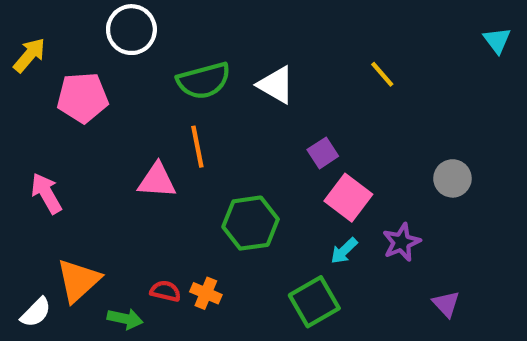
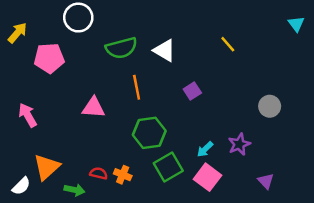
orange line: (197, 147) -> (137, 87), moved
pink square: (348, 198) -> (208, 177), moved
green square: (314, 302) -> (168, 167), moved

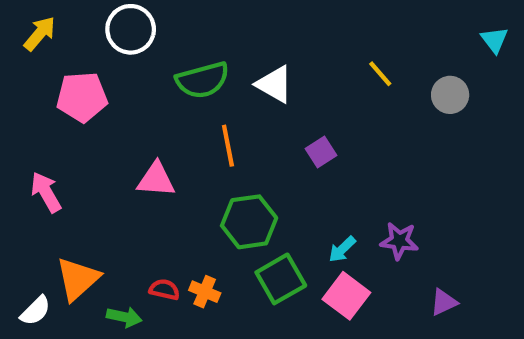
yellow arrow: (17, 33) -> (40, 34), moved
gray circle: (270, 106) -> (450, 95), moved
purple star: (239, 144) -> (399, 241), turned 30
purple triangle: (266, 181) -> (444, 302), turned 48

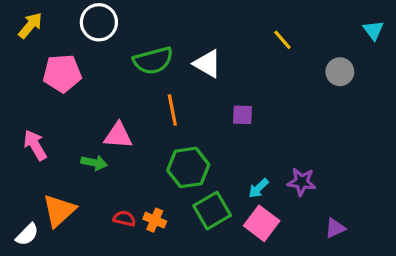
yellow line: (380, 74) -> (282, 40), moved
purple square: (321, 152) -> (243, 115), turned 35
green arrow: (124, 317) -> (94, 163), moved

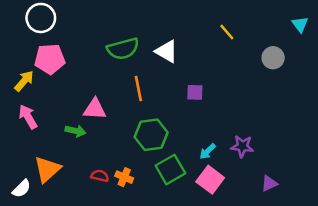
white circle: (99, 22) -> (41, 18), moved
yellow arrow: (30, 25) -> (24, 81), moved

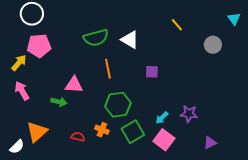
orange cross: (124, 177) -> (102, 130), moved

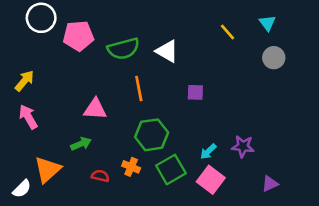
cyan triangle: (234, 19) -> (267, 23), moved
pink pentagon: (39, 46) -> (78, 36), moved
green arrow: (59, 102) -> (81, 144), moved, turned -35

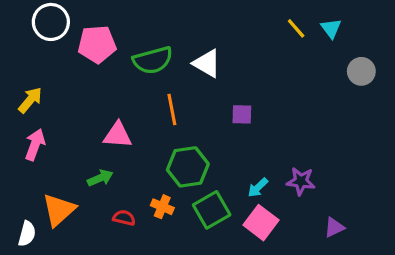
yellow line: (227, 32) -> (296, 28), moved
gray circle: (274, 58) -> (361, 71), moved
pink arrow: (28, 117) -> (35, 145), turned 50
white semicircle: (22, 189) -> (27, 234), turned -30

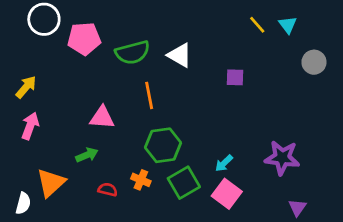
purple square: (242, 114) -> (235, 77), moved
purple star: (301, 181) -> (282, 158), moved, size x1.4
purple triangle: (334, 227) -> (297, 208), moved, turned -30

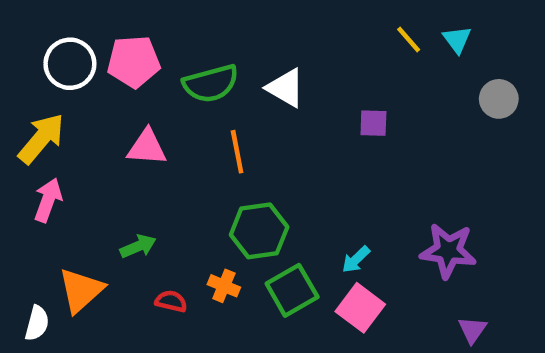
white circle: (44, 19) -> (70, 64), moved
yellow arrow: (26, 87) -> (41, 139), size x1.4
pink triangle: (102, 118) -> (147, 147), moved

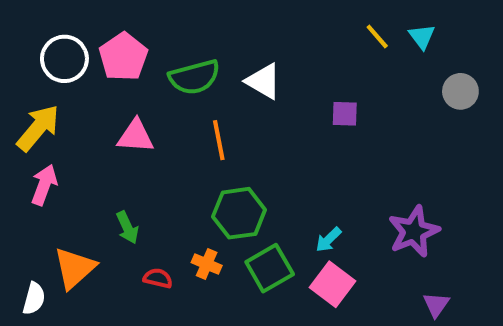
pink pentagon: (134, 62) -> (123, 57), turned -30
green arrow: (138, 246) -> (127, 227), turned 88
purple star: (448, 251) -> (414, 232), turned -30

